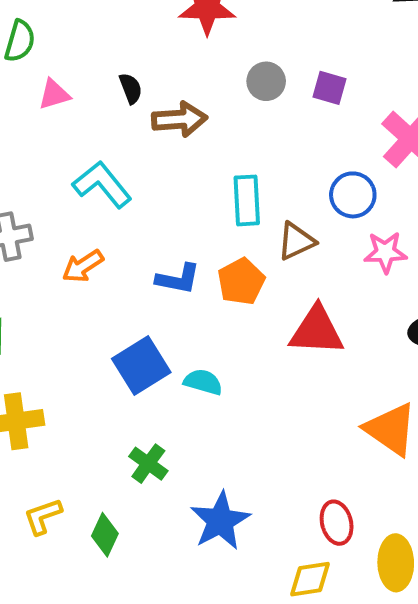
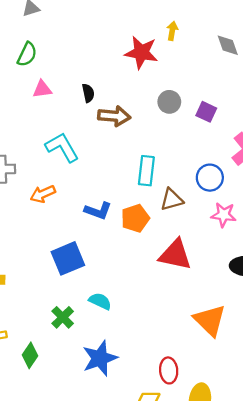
cyan semicircle: (203, 382) -> (100, 301), moved

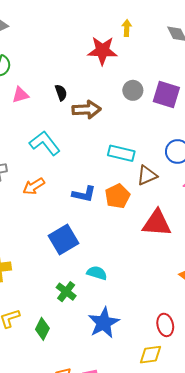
purple square: (206, 112) -> (166, 94), size x1.5
cyan rectangle: (146, 171) -> (121, 153), turned -75

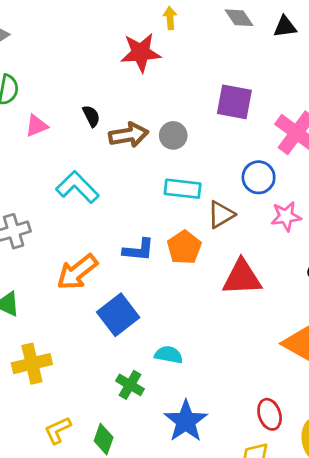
gray circle: (133, 90) -> (173, 135), moved
orange arrow: (34, 186) -> (77, 272), moved, size x1.4

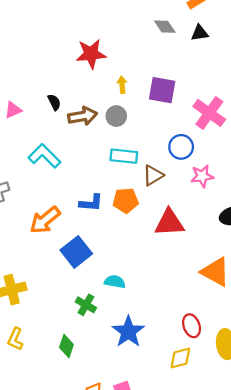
yellow arrow: (170, 18) -> (122, 85), moved
orange pentagon: (184, 247) -> (126, 200), turned 30
yellow L-shape: (58, 430) -> (15, 339), moved, turned -40

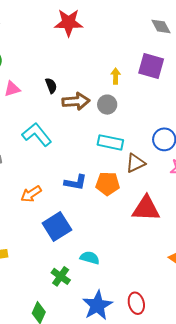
red star: (91, 54) -> (69, 23), moved
purple square: (162, 90) -> (151, 66), moved
orange arrow: (45, 220) -> (31, 194), size x0.7
red ellipse: (192, 326) -> (136, 303), moved

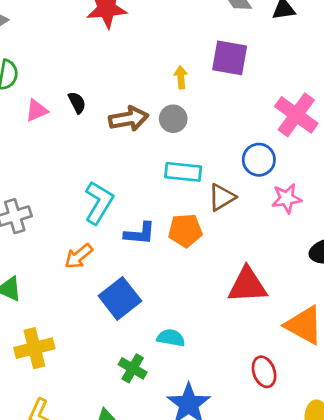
black semicircle: (51, 86) -> (77, 103), moved
cyan L-shape: (37, 135) -> (99, 203), moved, turned 76
red triangle: (146, 209) -> (247, 285), moved
red ellipse: (136, 303) -> (264, 372), moved

